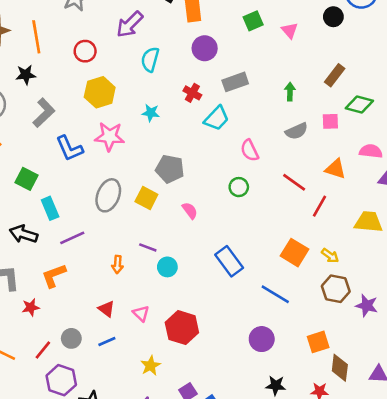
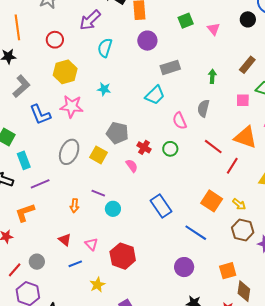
red cross: (192, 93) -> (144, 147), moved
gray semicircle: (296, 131) -> (203, 108), moved, turned 126
orange triangle: (335, 169) -> (246, 137), size x1.4
blue line: (107, 341) -> (75, 264), moved

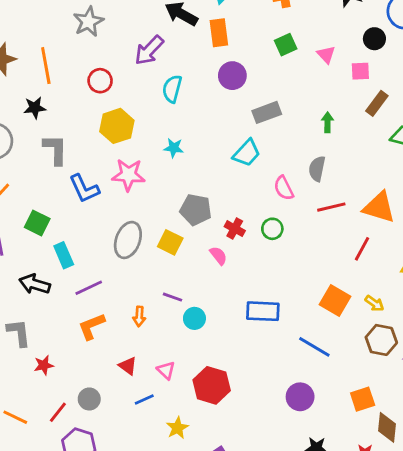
gray L-shape: (21, 86) -> (55, 149), turned -45
pink square: (243, 100) -> (360, 71), moved
red line: (213, 147) -> (331, 207), moved, turned -48
blue rectangle: (161, 206) -> (263, 311), turned -50
orange L-shape: (25, 213) -> (92, 326), moved

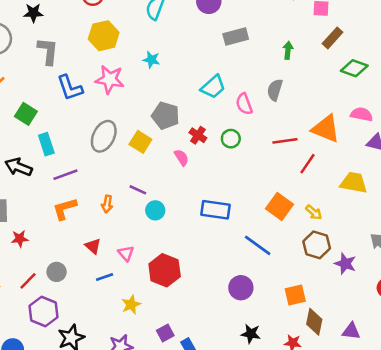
cyan trapezoid: (247, 153) -> (213, 87), moved
red line: (331, 207) -> (285, 141), moved

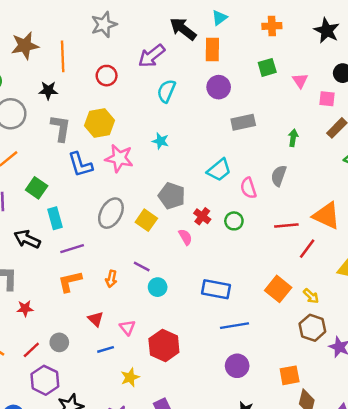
yellow hexagon: (104, 36) -> (100, 123), moved
blue line: (258, 245) -> (234, 326), moved, turned -48

